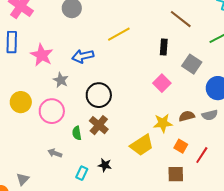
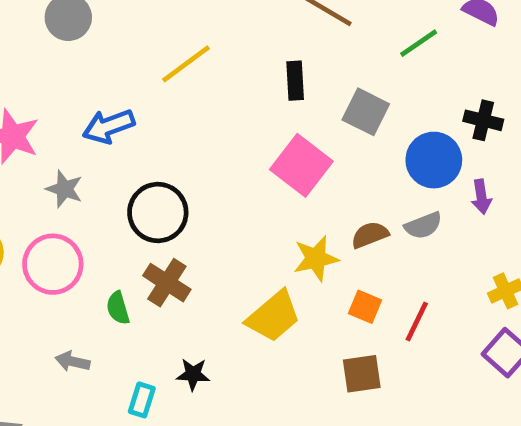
pink square: (162, 83) -> (301, 165), size x1.4

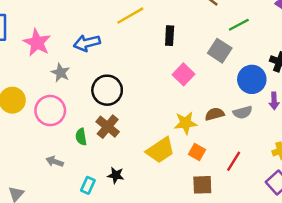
green line: (419, 43) -> (239, 25), moved
black rectangle: (295, 81) -> (170, 36), moved
pink square: (301, 165) -> (184, 74), size x0.7
orange square: (365, 307) -> (197, 152), moved

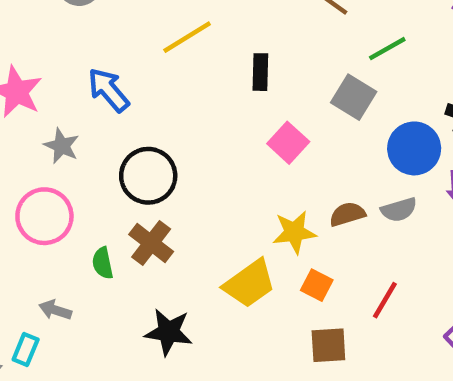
blue arrow: (87, 43) -> (109, 90), turned 65
black star: (116, 175) -> (168, 332), size x1.5
cyan rectangle: (88, 185) -> (26, 349), moved

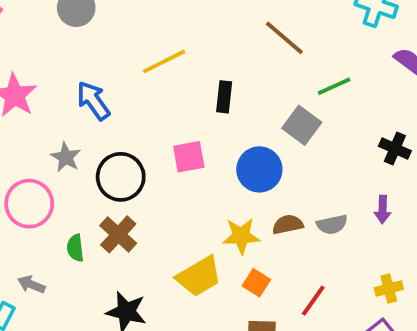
pink square: (288, 143) -> (189, 157), moved, turned 32
gray star: (62, 146) -> (66, 157), moved
blue circle: (414, 148) -> (259, 169), moved

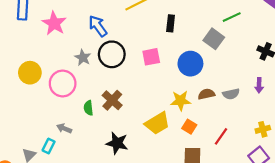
black circle: (121, 177) -> (112, 54), moved

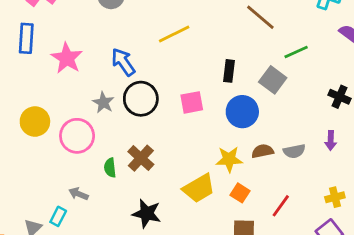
black rectangle: (171, 23) -> (229, 71), moved

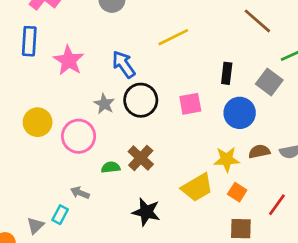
green semicircle: (110, 168) -> (111, 167), turned 90

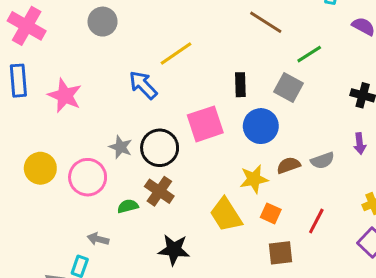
blue arrow: (124, 64) -> (143, 85), moved
black circle: (141, 100) -> (160, 148), moved
gray star: (104, 104) -> (121, 147), moved
pink square: (190, 104) -> (205, 124), size x1.4
yellow trapezoid: (197, 188) -> (226, 215), turned 96

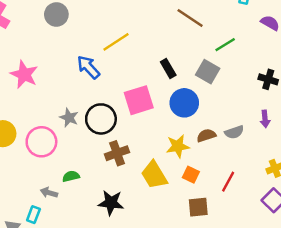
black rectangle: (240, 85) -> (168, 69), turned -30
brown cross: (159, 191) -> (117, 153), moved, turned 35
green semicircle: (128, 206) -> (71, 176), moved

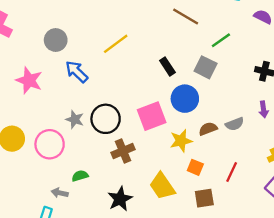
gray circle: (56, 14) -> (56, 40), moved
blue arrow: (88, 67) -> (77, 72), moved
pink square: (139, 100) -> (152, 116), moved
yellow trapezoid: (154, 175) -> (162, 186), moved
black star: (111, 203) -> (120, 199), turned -30

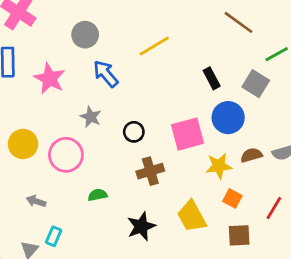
gray star: (75, 119) -> (91, 117), moved
black circle: (106, 119) -> (134, 132), size x0.6
gray arrow: (60, 193) -> (36, 201), moved

